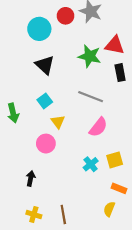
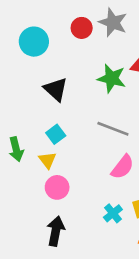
cyan circle: (39, 29) -> (34, 42), moved
yellow triangle: (58, 122) -> (48, 160), moved
black arrow: (31, 178) -> (56, 231), moved, size x1.5

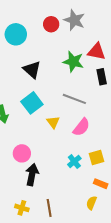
cyan square: (56, 134) -> (32, 103), size x1.5
yellow triangle: (48, 160) -> (53, 122), moved
pink circle: (57, 187) -> (22, 153), moved

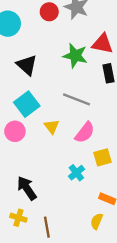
pink circle: (22, 153) -> (15, 131), moved
yellow square: (97, 157) -> (102, 157), moved
black arrow: (32, 175) -> (27, 188), turned -45
yellow cross: (22, 208) -> (18, 218), moved

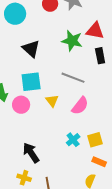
cyan square: (27, 104) -> (31, 82), turned 30
yellow square: (102, 157) -> (95, 140), moved

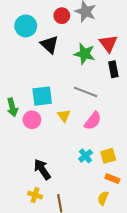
red triangle: (95, 31) -> (108, 43), turned 42
black triangle: (31, 49) -> (49, 45), moved

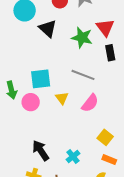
cyan cross: (86, 156) -> (73, 157), moved
yellow square: (108, 156) -> (105, 137), turned -35

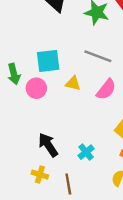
yellow triangle: (62, 98) -> (73, 83), turned -40

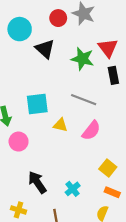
pink circle: (36, 88) -> (19, 142), moved
yellow cross: (40, 175) -> (19, 210), moved

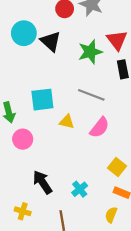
cyan circle: (20, 29) -> (24, 33), moved
green star: (82, 59) -> (90, 52), turned -30

